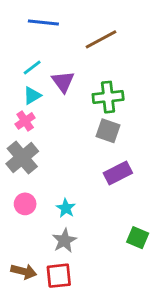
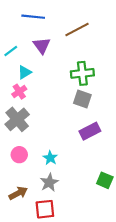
cyan line: (32, 68) -> (11, 51), moved
purple triangle: (63, 82) -> (42, 46), moved
brown arrow: (24, 271) -> (18, 193), moved, turned -42

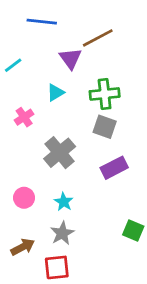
purple triangle: (42, 46) -> (70, 58), moved
cyan triangle: (25, 72) -> (55, 93), moved
gray cross: (17, 119) -> (60, 153), moved

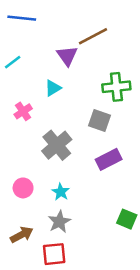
blue line: (42, 22) -> (22, 18), moved
green cross: (105, 94) -> (116, 87), moved

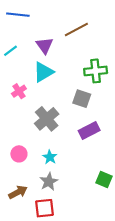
purple triangle: (67, 56) -> (45, 45), moved
cyan triangle: (53, 88) -> (43, 72), size x1.5

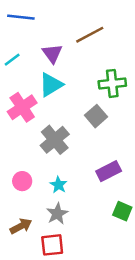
pink cross: (19, 91) -> (22, 107), size x1.6
gray square: (82, 99) -> (96, 116), turned 30
purple rectangle: (89, 131) -> (109, 171), moved

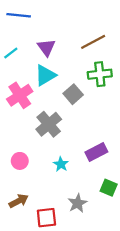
brown line: (90, 35) -> (93, 42), moved
gray square: (96, 116) -> (73, 94), moved
cyan star: (58, 185) -> (61, 164), moved
gray star: (57, 214) -> (78, 203), moved

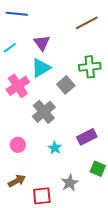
brown line: (93, 42) -> (87, 23), moved

